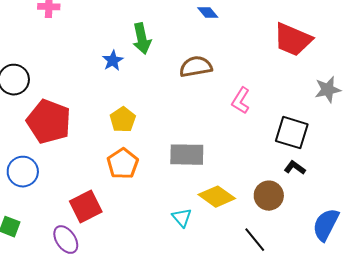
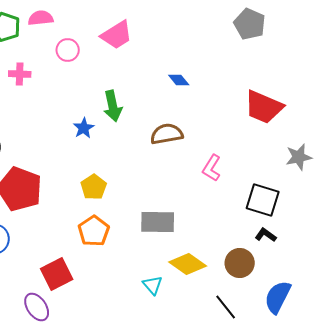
blue semicircle: (326, 225) -> (278, 297), moved

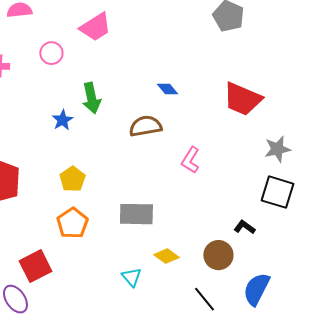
pink circle: (68, 50) -> (51, 53), moved
blue diamond: (179, 80) -> (167, 89), moved
black square: (263, 200) -> (277, 192), moved
yellow diamond: (188, 264) -> (166, 256), size x0.7

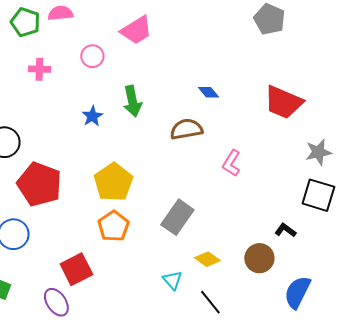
blue star: (62, 120) -> (92, 116), moved
yellow pentagon: (72, 179) -> (113, 182), size x1.5
gray rectangle: (136, 214) -> (177, 217), turned -56
black line: (204, 299) -> (210, 302), moved

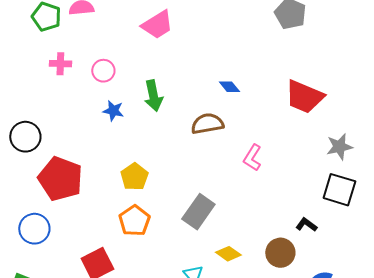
pink circle: (92, 56) -> (103, 71), moved
blue star: (92, 116) -> (113, 111), turned -30
yellow pentagon: (113, 182) -> (134, 177), size x0.7

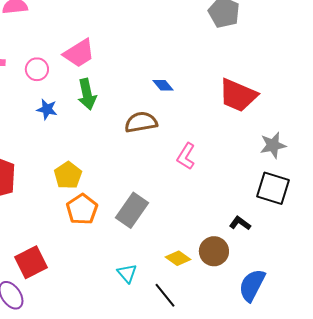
pink trapezoid: (157, 25) -> (79, 53), moved
orange pentagon: (134, 221) -> (82, 209), moved
yellow diamond: (228, 254) -> (178, 258), moved

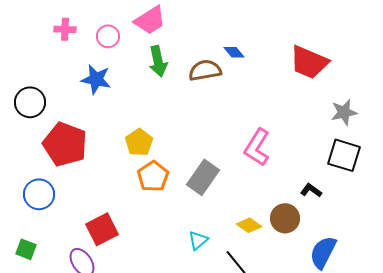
blue star: (47, 109) -> (96, 79), moved, size x1.4
brown semicircle: (141, 122) -> (205, 70), moved
pink L-shape: (186, 156) -> (257, 147), moved, size x1.4
cyan triangle: (127, 273) -> (198, 240), turned 30

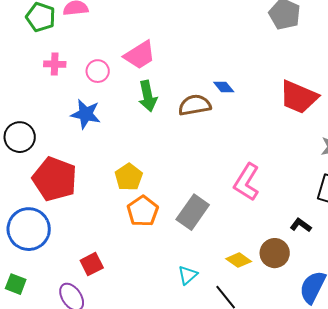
blue circle: (39, 194) -> (29, 229), size x1.4
red square: (102, 229) -> (92, 264), size x0.7

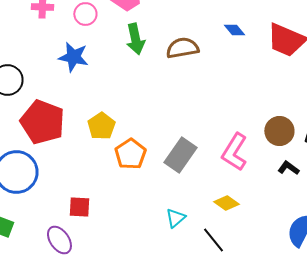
blue diamond: (224, 87) -> (234, 30), moved
yellow pentagon: (129, 177) -> (101, 126), moved
pink L-shape: (247, 182) -> (234, 152), moved
brown circle: (275, 253) -> (279, 131), moved
red square: (92, 264) -> (79, 207), turned 30

